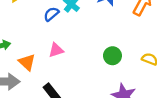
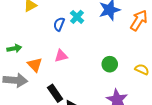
blue semicircle: (51, 14) -> (59, 24), turned -32

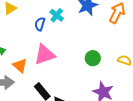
pink triangle: (61, 56) -> (45, 55), size x1.6

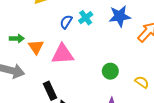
orange triangle: (20, 66) -> (36, 47), moved

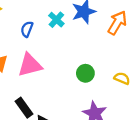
cyan cross: (86, 18) -> (56, 20), moved

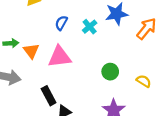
cyan cross: (56, 20) -> (90, 27), moved

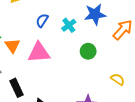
green circle: (110, 72) -> (88, 51), moved
black rectangle: (49, 96) -> (16, 88), moved

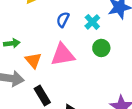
orange triangle: (12, 46) -> (33, 60), moved
green circle: (88, 51) -> (101, 48), moved

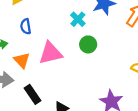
blue semicircle: (63, 20) -> (26, 26), moved, turned -32

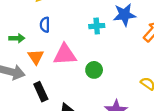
cyan cross: (78, 19) -> (97, 26), turned 32
green circle: (88, 44) -> (94, 70), moved

